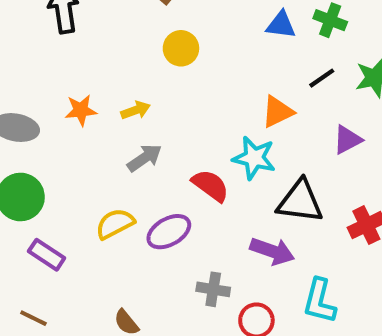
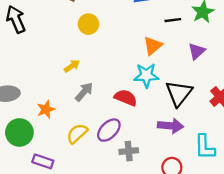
black line: (322, 78) -> (173, 20), turned 42
orange star: (81, 110) -> (46, 109), moved
black triangle: (300, 201) -> (179, 93), turned -44
gray cross: (213, 289) -> (129, 151), moved

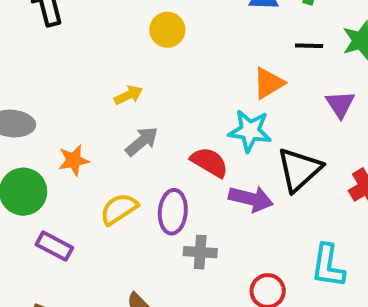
purple triangle: (197, 51) -> (340, 104), turned -30
purple arrow: (171, 126) -> (251, 199), moved
purple ellipse: (109, 130) -> (173, 212), turned -50

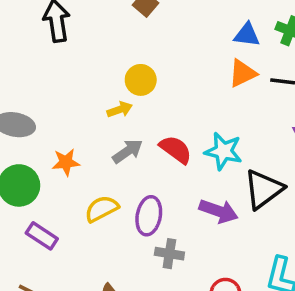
yellow circle: (167, 30) -> (141, 80), moved
orange triangle: (269, 83) -> (243, 73), moved
red semicircle: (209, 162) -> (176, 149), moved

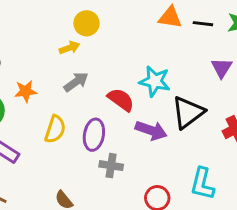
orange triangle: (243, 73) -> (170, 17), turned 35
red semicircle: (176, 149) -> (121, 100), moved
yellow semicircle: (102, 209) -> (55, 129), turned 136

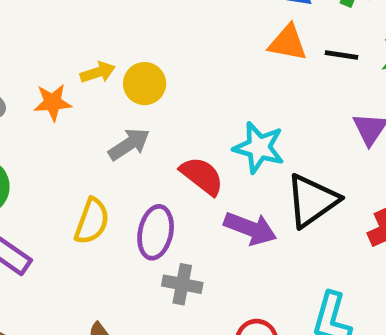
yellow circle: (87, 23) -> (145, 84), moved
yellow arrow: (69, 48) -> (98, 72), moved
orange star: (26, 91) -> (53, 102), moved

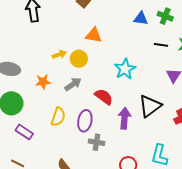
orange triangle: (288, 43) -> (94, 35), moved
orange star: (53, 102) -> (43, 82), moved
cyan star: (259, 147) -> (125, 69), moved, turned 30
purple arrow: (250, 228) -> (124, 118), turned -105

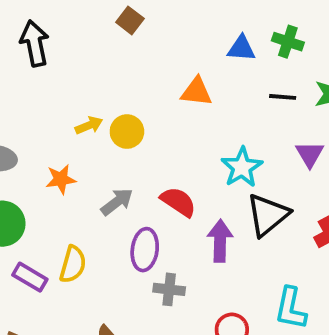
orange triangle: (94, 35) -> (197, 92), moved
cyan star: (125, 69) -> (242, 167), moved
gray arrow: (73, 84) -> (117, 202), moved
yellow semicircle: (58, 117) -> (73, 264), moved

